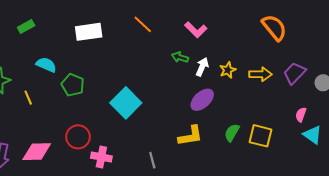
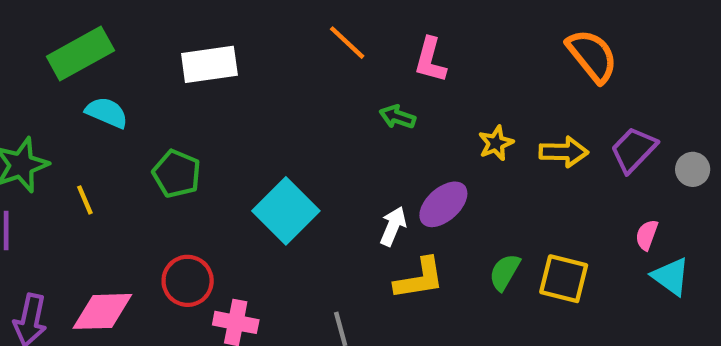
orange line: (143, 24) -> (347, 43), moved
green rectangle: (26, 27) -> (80, 53), size x1.8
pink L-shape: (196, 30) -> (430, 60), turned 60
cyan semicircle: (46, 65) -> (107, 113), moved
white arrow: (202, 67) -> (393, 226), moved

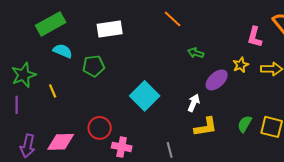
pink L-shape: (430, 60) -> (255, 37), moved
green pentagon: (177, 174) -> (94, 66), moved, turned -30
purple ellipse: (443, 204) -> (217, 80), moved

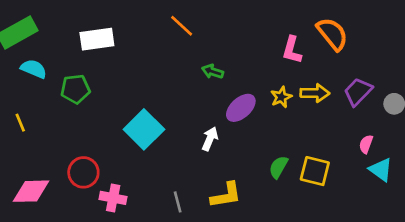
yellow star: (241, 65) -> (281, 97), moved
yellow L-shape: (206, 127) -> (226, 195), moved

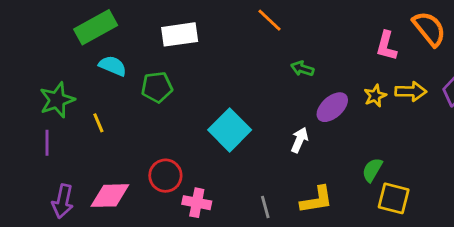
yellow square: (315, 171) -> (394, 198), moved

